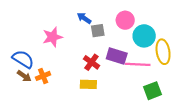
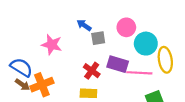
pink star: (53, 37) -> (52, 45), turned 30
orange cross: (43, 76) -> (42, 85), size x1.5

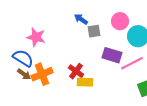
pink star: (52, 45) -> (36, 37), moved
red cross: (92, 71) -> (76, 71), moved
pink line: (139, 73) -> (132, 63), turned -30

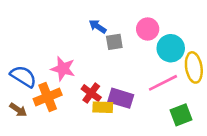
pink star: (36, 37) -> (63, 69), moved
purple rectangle: (112, 55) -> (121, 98), moved
brown arrow: (24, 74) -> (18, 110), moved

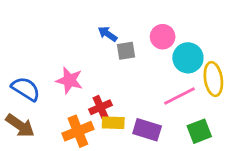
red cross: (91, 93) -> (100, 107), turned 30
orange cross: (48, 97) -> (78, 131), moved
purple rectangle: (121, 98) -> (147, 130), moved
brown arrow: (18, 110) -> (20, 126), size x1.5

